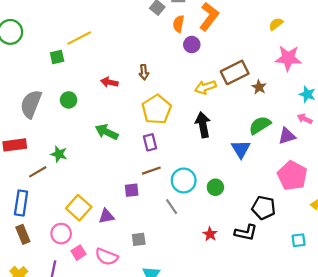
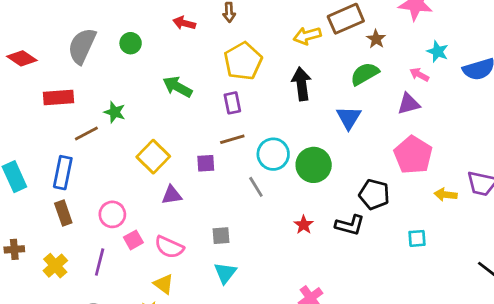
pink arrow: (305, 119) -> (419, 75), moved
green semicircle: (260, 125) -> (365, 74), moved
green circle: (215, 187) -> (314, 165), size x1.6
yellow square: (79, 208) -> (153, 157), moved
gray square: (139, 239) -> (221, 236), moved

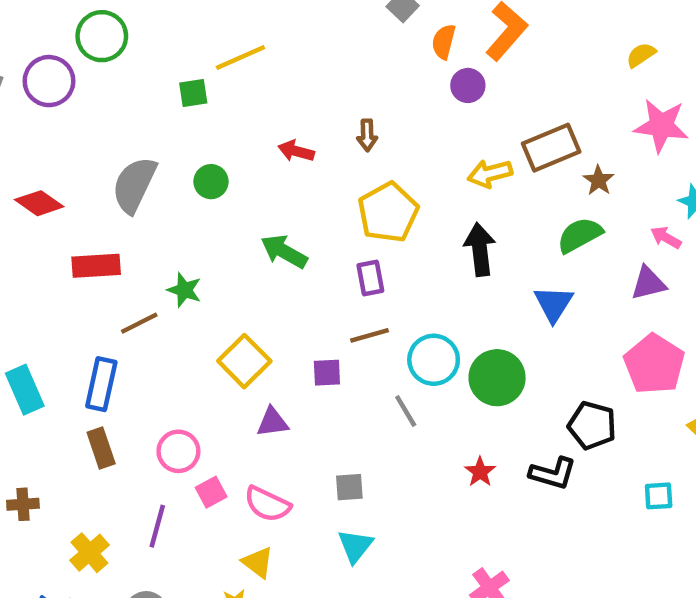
yellow cross: (55, 266) -> (89, 553), moved

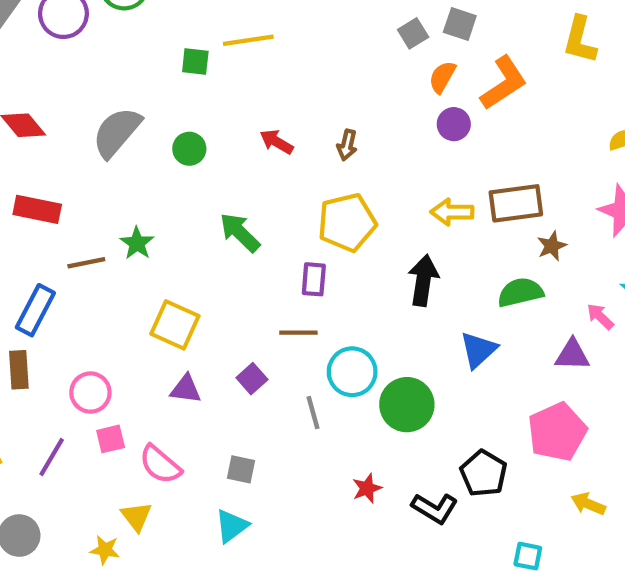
red rectangle: (96, 266) -> (37, 209), moved
yellow square: (244, 361) -> (175, 325), turned -36
purple square: (327, 373) -> (252, 379), moved, turned 36

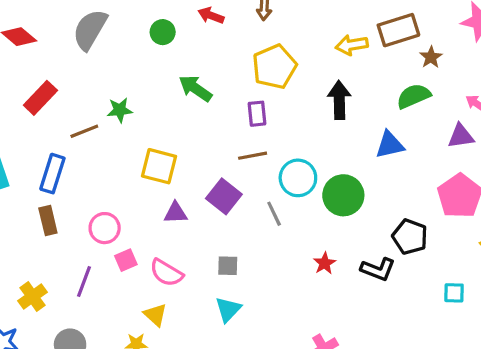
green circle: (189, 149) -> (163, 32), moved
red rectangle: (37, 209) -> (40, 98), turned -48
green star: (137, 243) -> (120, 110), turned -30
blue triangle: (478, 350) -> (390, 145), turned 40
purple square: (252, 379) -> (224, 196), size x1.5

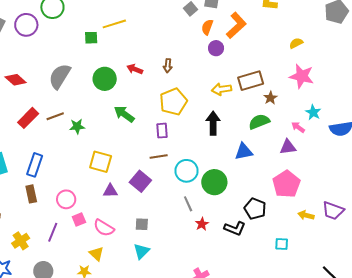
green circle: (163, 32) -> (105, 79), size x1.5
brown line: (84, 131) -> (55, 116), moved
gray line: (274, 214) -> (188, 204), moved

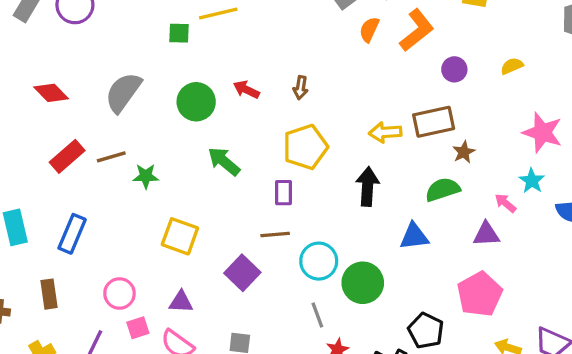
purple circle: (216, 48) -> (454, 69), moved
pink star: (302, 76) -> (542, 132), moved
purple triangle: (110, 191) -> (181, 302), moved
brown rectangle: (31, 194) -> (49, 294), moved

